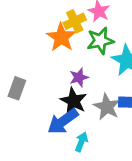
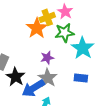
black star: (74, 101) -> (16, 77), moved
gray star: (107, 107) -> (48, 78), moved

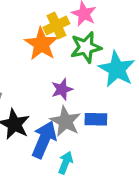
blue rectangle: (81, 78) -> (96, 119), moved
blue arrow: (33, 88) -> (44, 140), turned 150

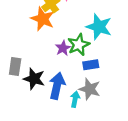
green star: (86, 47) -> (79, 45), moved
gray star: (65, 121) -> (90, 89), moved

